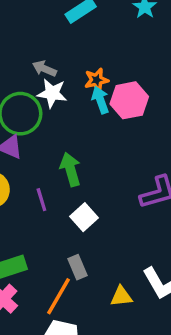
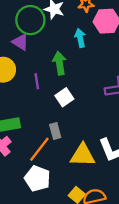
cyan arrow: (100, 100) -> (80, 38), moved
yellow triangle: (121, 296) -> (83, 155), size x1.6

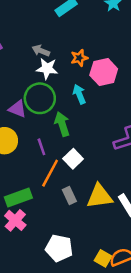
green circle: (30, 20) -> (40, 98), moved
orange line: (39, 149) -> (50, 173), moved
yellow triangle: (83, 155) -> (99, 196), moved

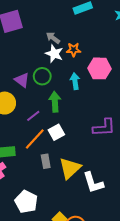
orange star: (79, 58) -> (74, 50), moved
green circle: (40, 98) -> (42, 76), size x0.7
purple line: (41, 147) -> (33, 116), turned 56
yellow triangle: (99, 196) -> (70, 168), turned -50

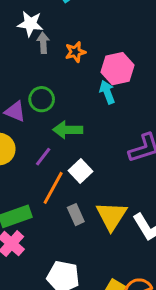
gray arrow: (53, 38) -> (43, 43), turned 64
white star: (54, 54) -> (30, 24), moved
cyan arrow: (75, 81) -> (107, 92), moved
green arrow: (55, 102) -> (68, 130), turned -72

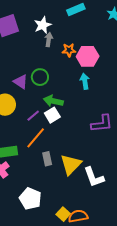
white star: (30, 24) -> (43, 25), turned 30
pink hexagon: (117, 69) -> (88, 56), moved
white square: (81, 171) -> (52, 115), moved

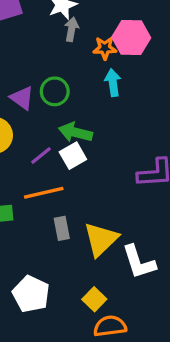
pink hexagon: (88, 56) -> (131, 37), moved
cyan arrow: (85, 81) -> (113, 83), moved
orange line: (36, 138) -> (44, 193), turned 35
yellow square: (63, 214) -> (94, 299), moved

